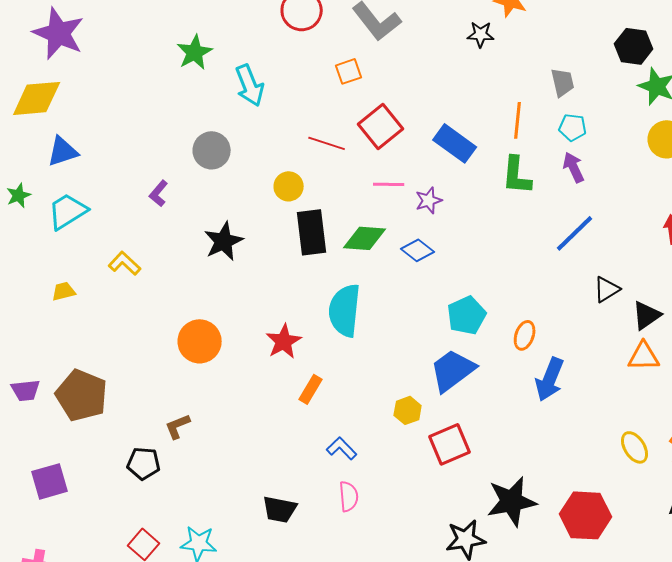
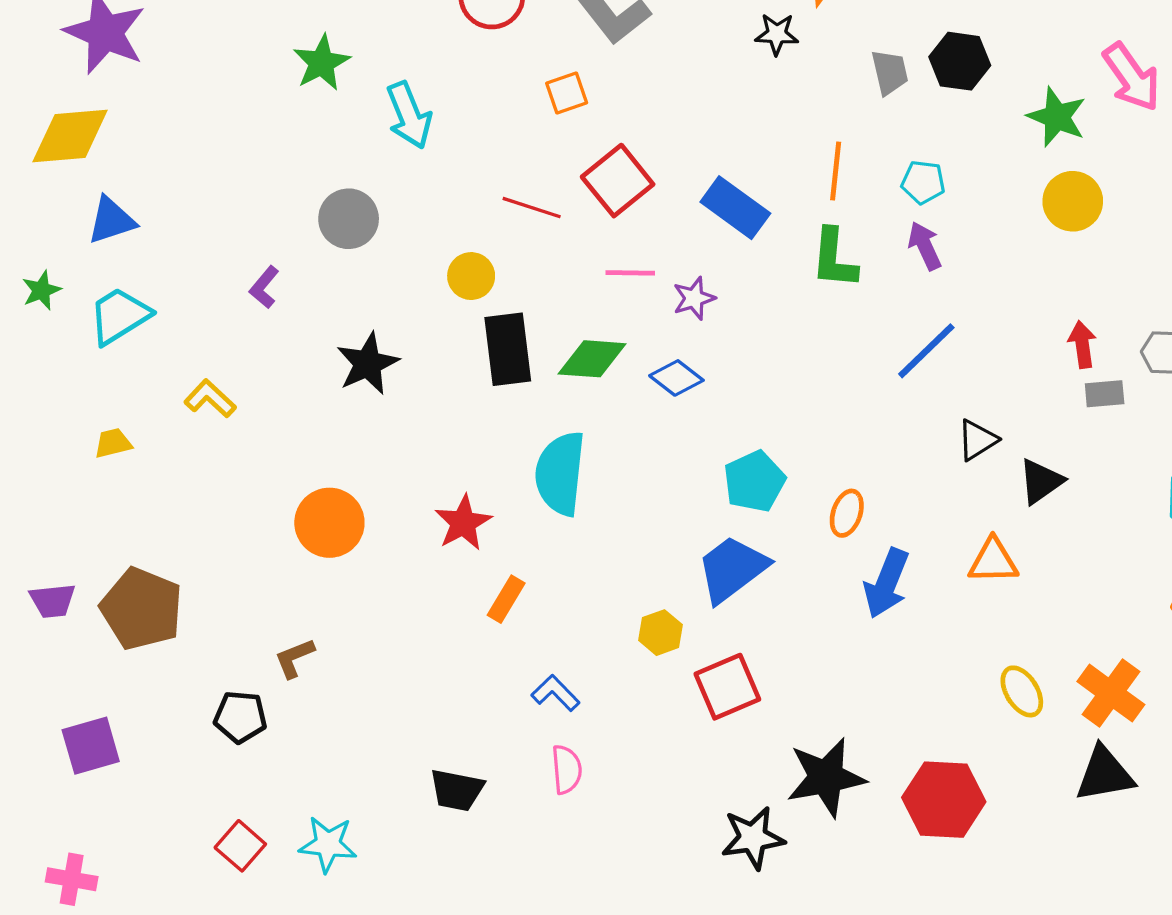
black hexagon: (634, 46) -> (960, 61), moved
gray trapezoid: (563, 82) -> (890, 72), moved
orange triangle: (644, 356) -> (993, 561), moved

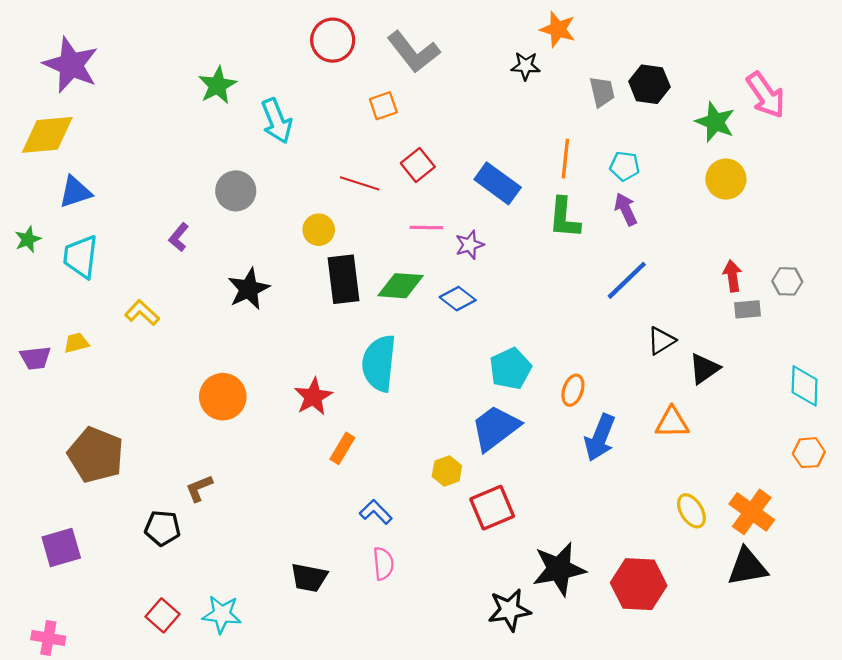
red square: (618, 181) -> (418, 165), size x0.7
cyan trapezoid: (119, 316) -> (81, 257), turned -51
purple trapezoid: (53, 601) -> (35, 358), moved

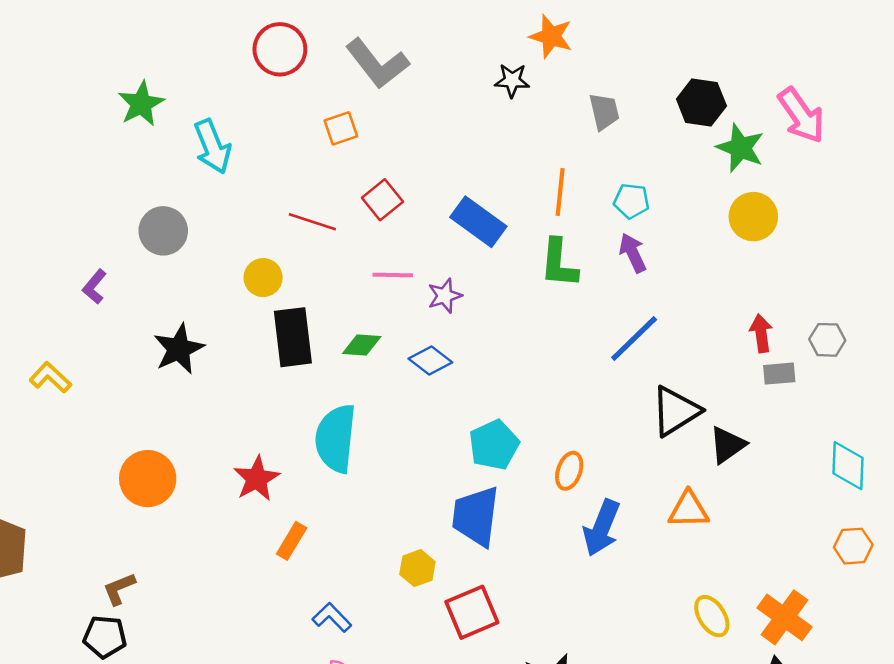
black hexagon: (649, 84) -> (701, 102), moved
green diamond: (401, 286) -> (362, 345), size x0.7
black triangle: (661, 341) -> (676, 411), size x1.5
blue trapezoid: (495, 428) -> (476, 516), turned -46
black pentagon: (162, 528) -> (105, 637), moved

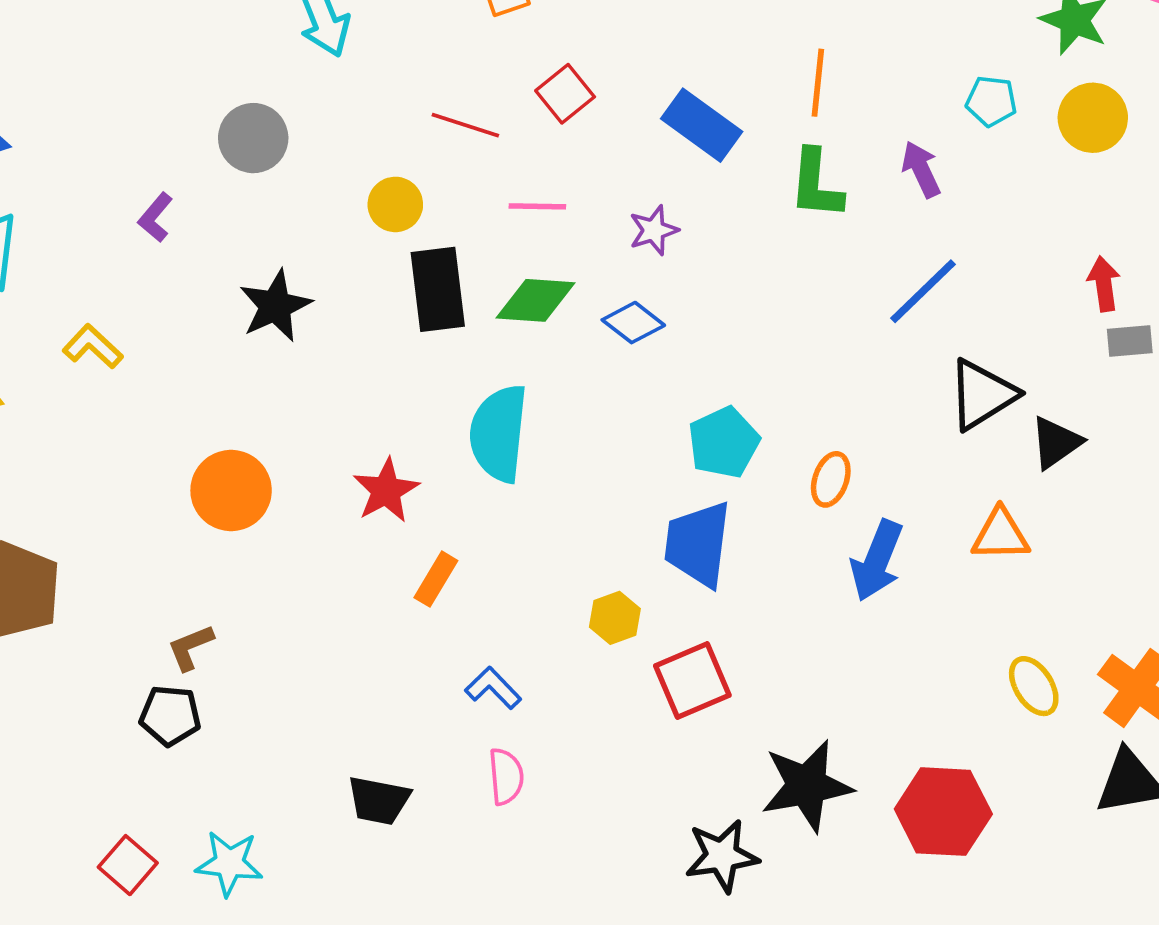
cyan pentagon: (631, 201) -> (991, 101), moved
pink line: (393, 275) -> (537, 206), moved
green diamond: (362, 345) -> (536, 300), size x1.4

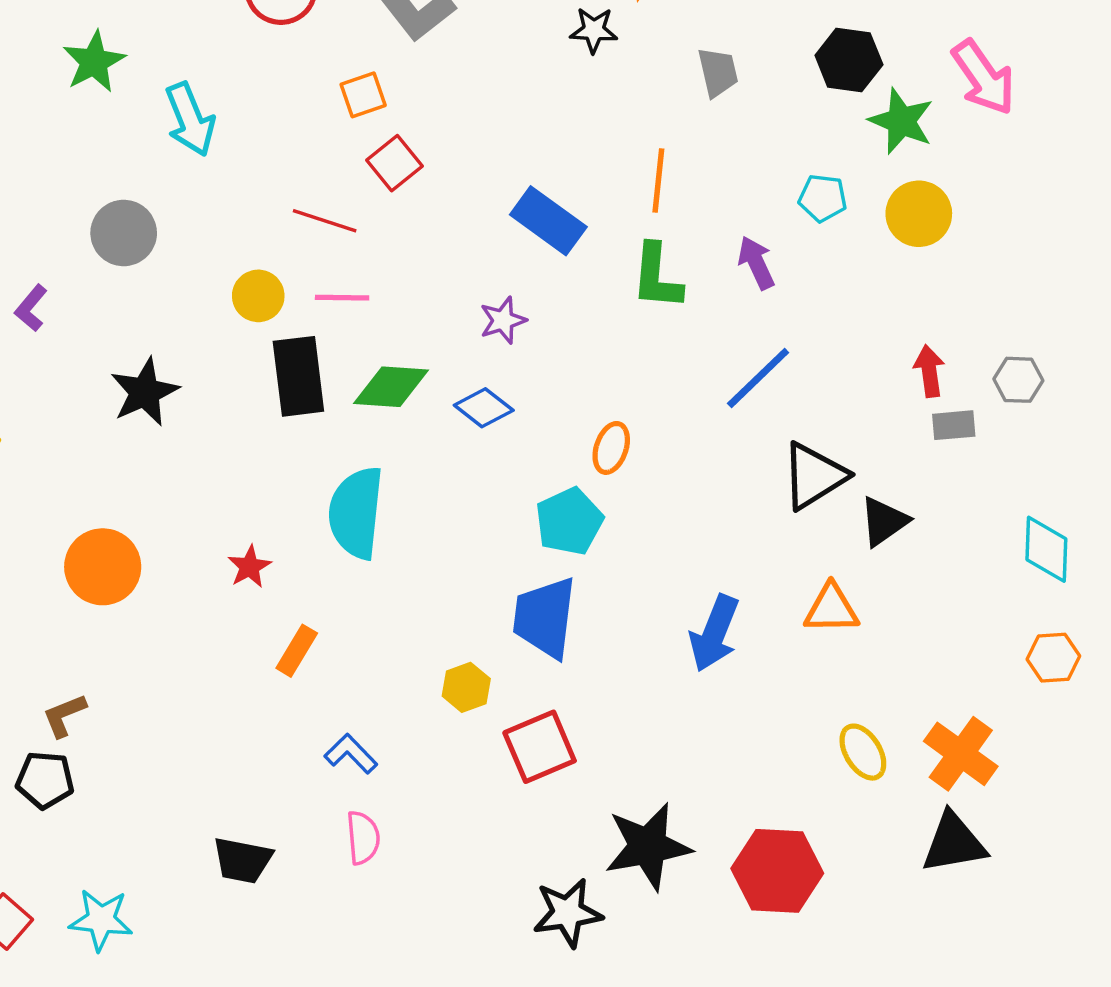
red square: (565, 94) -> (395, 163), moved
pink line: (537, 206) -> (342, 298), moved
orange ellipse: (831, 479) -> (611, 448), moved
red star: (386, 490) -> (249, 567), size x0.7

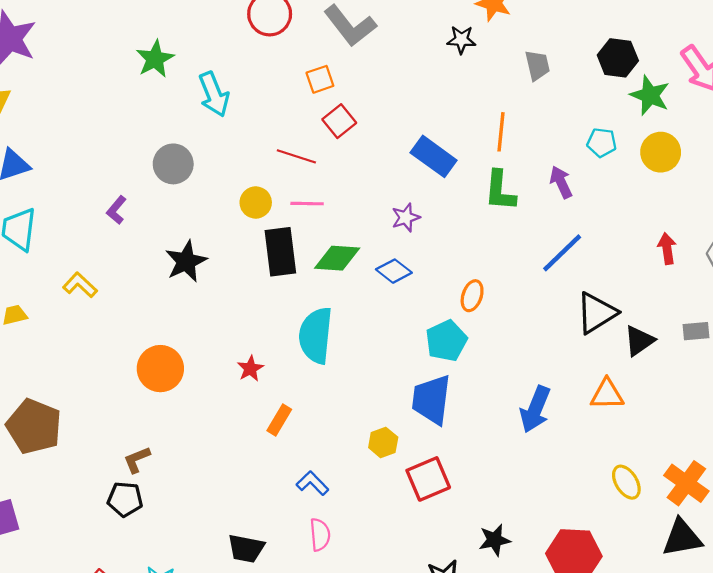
gray rectangle: (954, 425) -> (696, 331), moved
black star: (648, 846) -> (495, 540), size x0.6

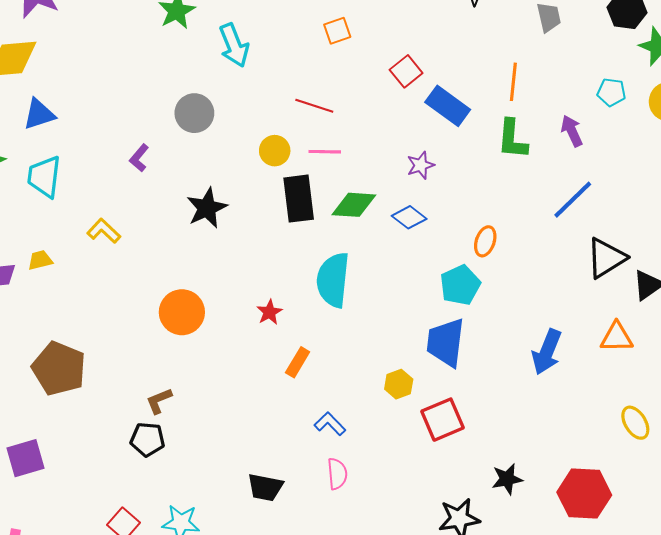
red square: (339, 121) -> (406, 71), moved

